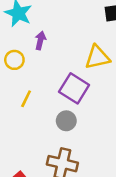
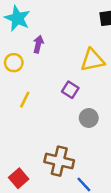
purple square: (74, 88) -> (70, 90), size x0.6
gray circle: (66, 121) -> (89, 118), moved

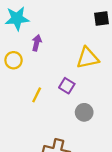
cyan star: (17, 18) -> (17, 19), turned -30
yellow line: (25, 100) -> (37, 95), moved

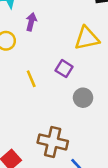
yellow line: (37, 95) -> (31, 79), turned -49

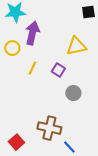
purple arrow: (31, 22) -> (32, 33), size x1.6
yellow line: (31, 79) -> (32, 68), moved, turned 48

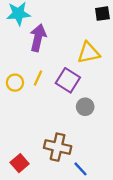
yellow circle: (12, 48) -> (15, 83), moved
purple square: (58, 70) -> (68, 80), size x1.5

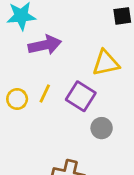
purple arrow: (38, 38) -> (45, 45), turned 65

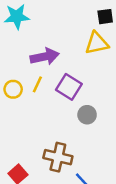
purple arrow: (45, 45) -> (45, 57), moved
yellow triangle: (106, 63) -> (97, 43), moved

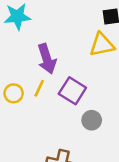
purple arrow: (45, 57) -> (47, 59), turned 84

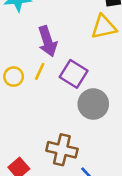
gray circle: (92, 120) -> (93, 104), size x1.5

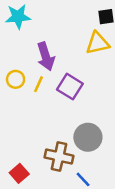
yellow circle: (14, 77) -> (16, 79), moved
gray circle: (93, 104) -> (88, 137), moved

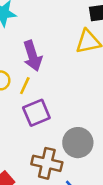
purple square: (70, 87) -> (36, 113), moved, turned 35

